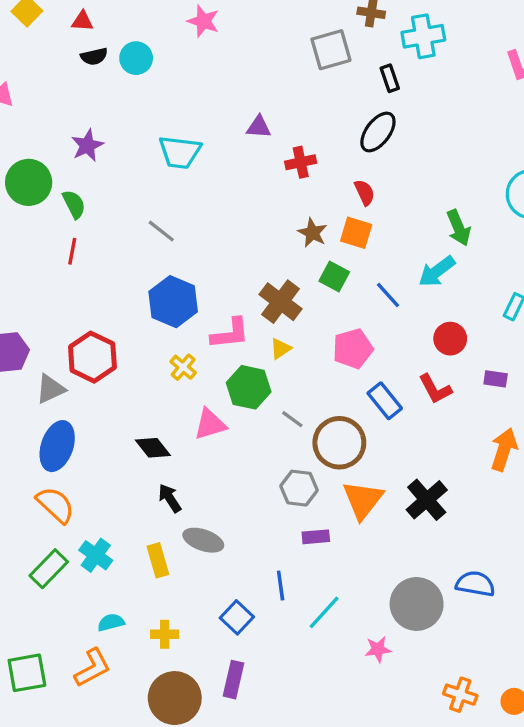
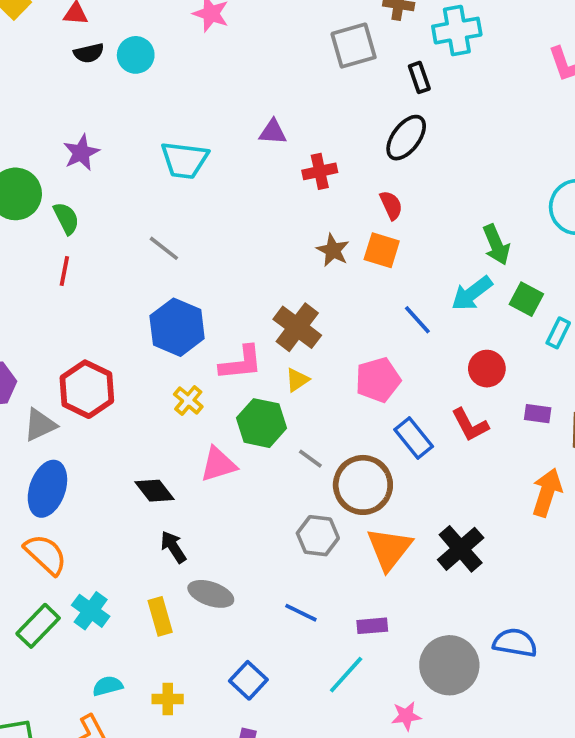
green square: (334, 276) -> (526, 299), moved
purple rectangle: (316, 537) -> (372, 626), moved
blue line: (281, 585) -> (301, 613), moved, turned -56

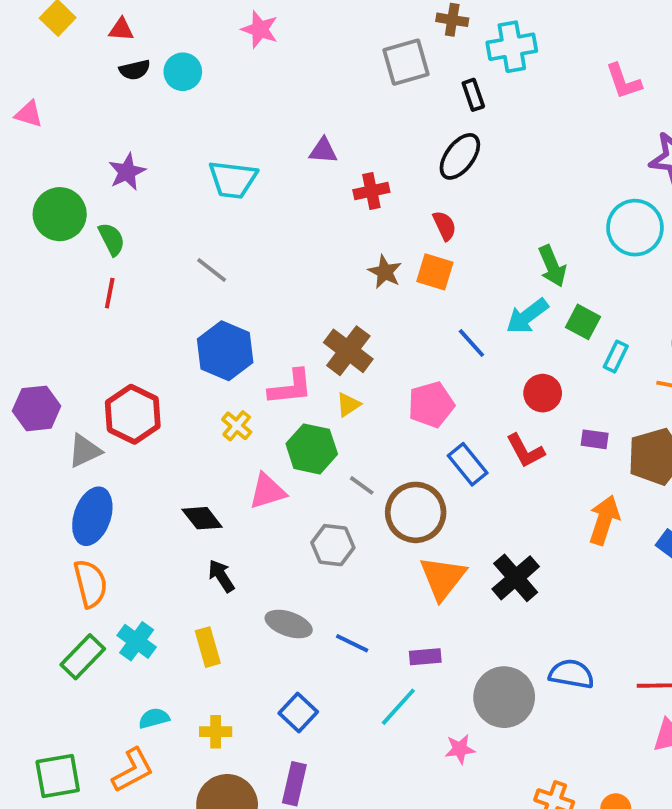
gray hexagon: (318, 536) -> (333, 545), moved
orange semicircle: (46, 554) -> (90, 584), turned 33
gray ellipse: (211, 594) -> (289, 624), moved

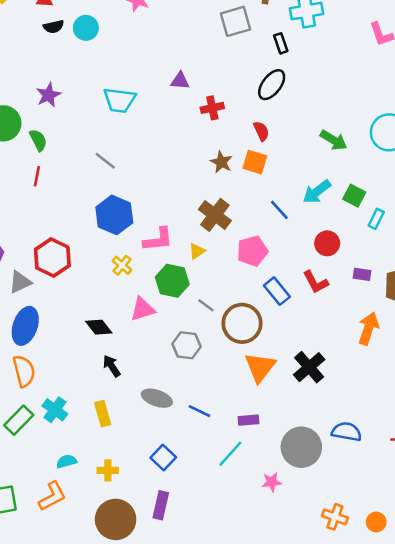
green arrow: (552, 266) -> (334, 140), moved, turned -36
brown cross: (348, 351) -> (215, 215), moved

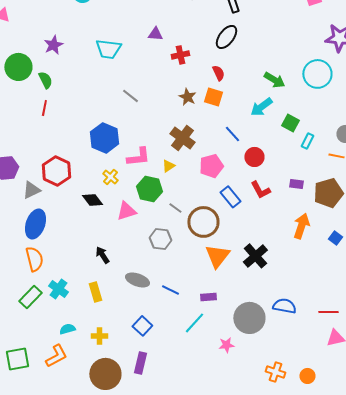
gray line: (105, 161) -> (130, 96), moved
cyan arrow: (317, 192) -> (261, 107), moved
red circle: (327, 243) -> (254, 157), moved
black diamond: (99, 327) -> (92, 200), moved

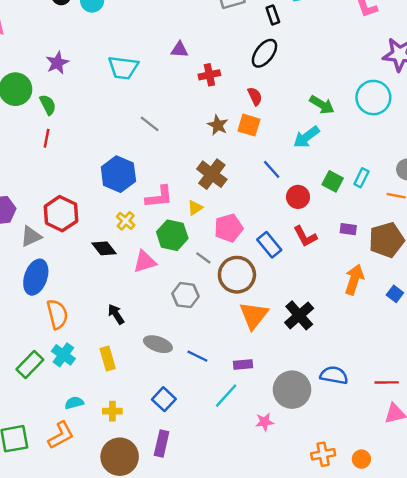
green square: (290, 123) -> (333, 181), moved
pink pentagon: (211, 166) -> (229, 228), moved
orange semicircle: (34, 259) -> (57, 314), moved
orange cross: (275, 372) -> (323, 454), turned -30

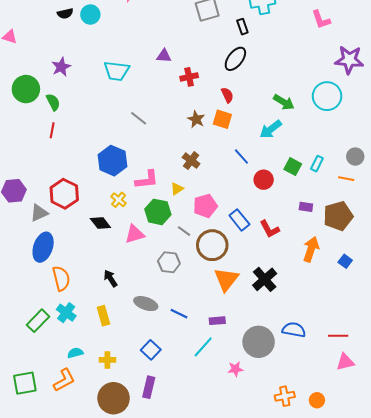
brown cross: (212, 174) -> (191, 161), size x0.7
red L-shape: (305, 236) -> (270, 229), moved

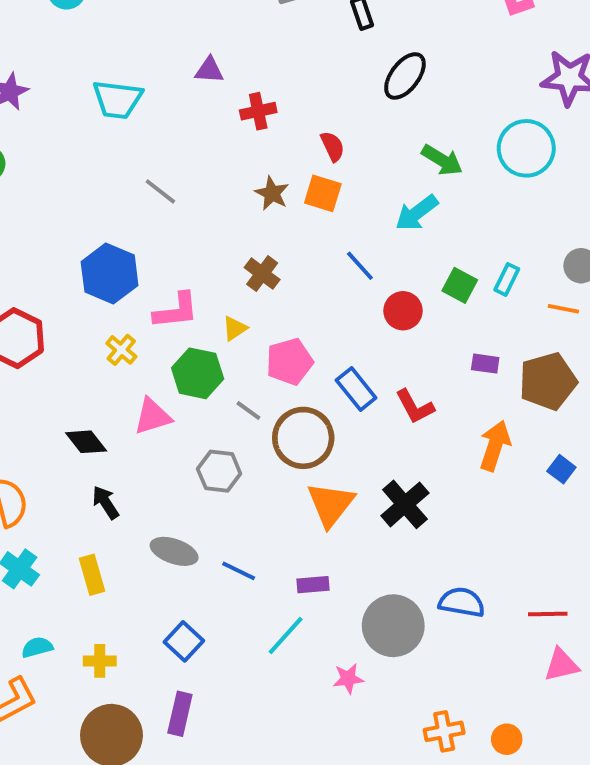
black ellipse: (235, 59) -> (405, 76), moved
black diamond: (100, 223) -> (86, 442), moved

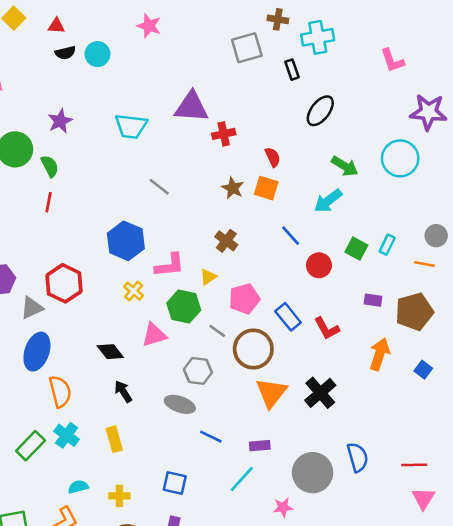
purple triangle: (209, 70) -> (191, 107), size x1.8
gray ellipse: (174, 551) -> (180, 404), moved
blue semicircle: (462, 602) -> (358, 457), turned 64
blue square: (184, 641) -> (175, 483), turned -30
pink triangle: (561, 665) -> (423, 498), turned -45

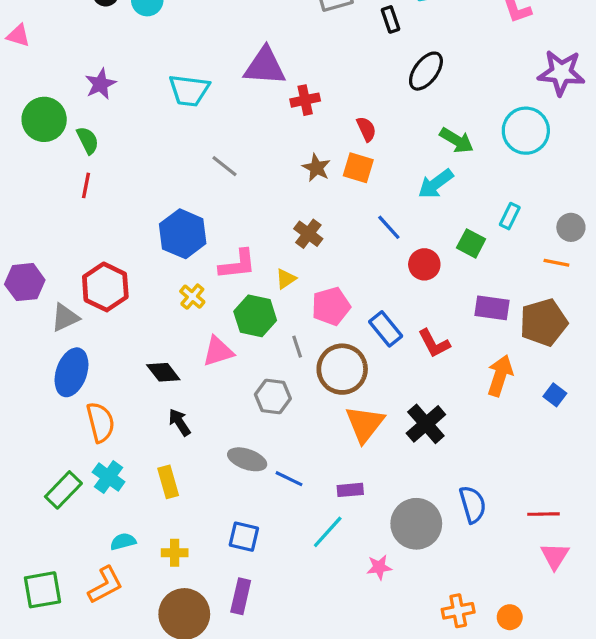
cyan rectangle: (387, 245) -> (510, 216), moved
purple rectangle: (373, 300) -> (492, 308), size x1.5
gray line: (217, 331) -> (297, 347), turned 36
gray ellipse: (180, 404) -> (247, 459), moved

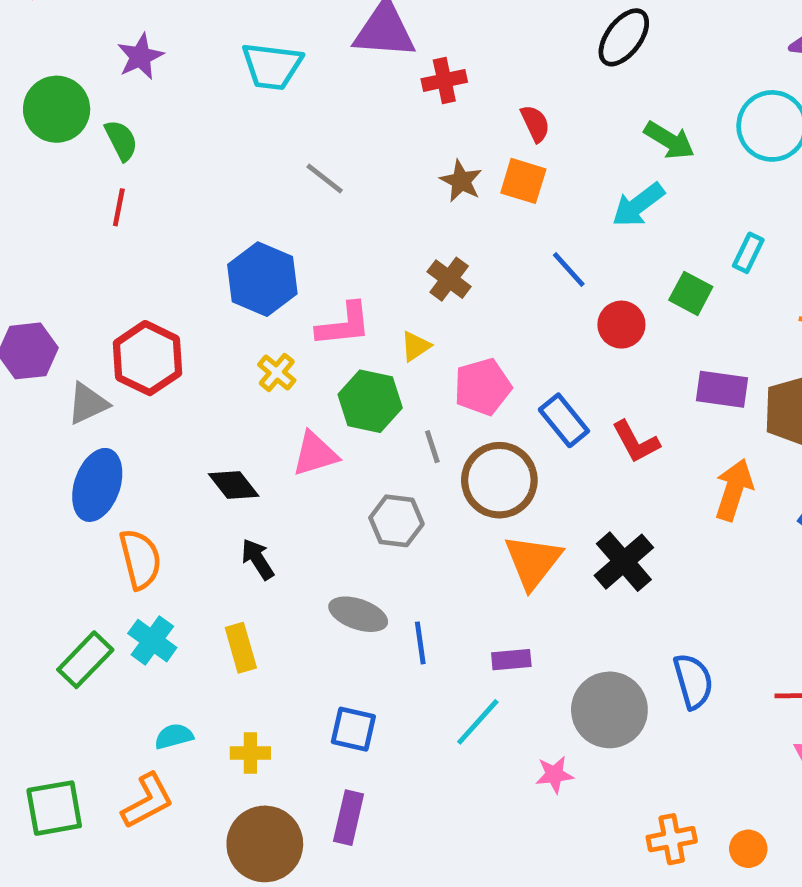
blue line: (289, 479) -> (420, 643), turned 56

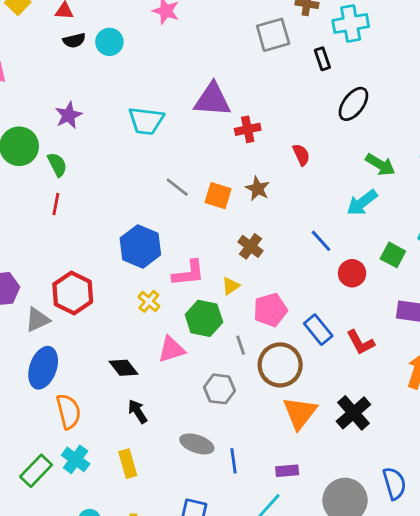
orange square: (523, 181) -> (218, 196), moved

